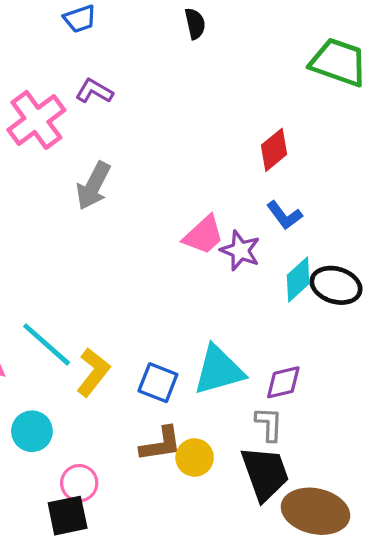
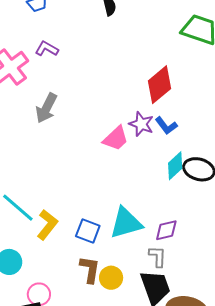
red diamond: (274, 150) -> (160, 85), size x1.4
purple star: (240, 250) -> (141, 124), moved
brown L-shape: (161, 444) -> (90, 269), turned -72

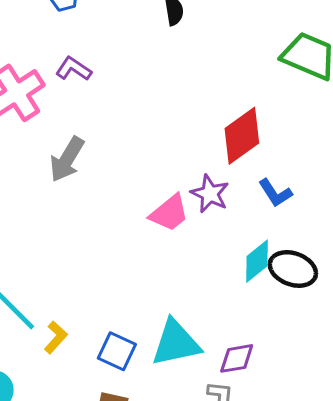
blue L-shape: (166, 126) -> (275, 193), moved
yellow L-shape: (47, 225) -> (56, 337), size x0.7

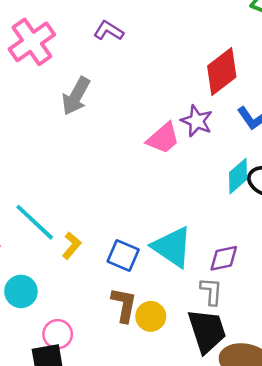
purple L-shape: (74, 69) -> (109, 31), moved
cyan triangle: (176, 343) -> (172, 247), turned 48

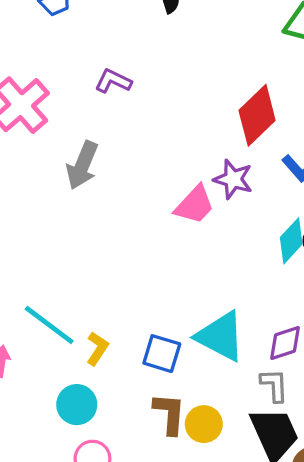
cyan circle: (21, 291) -> (77, 405), moved

